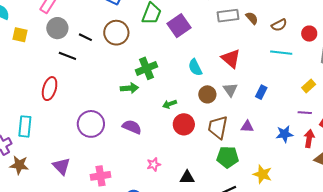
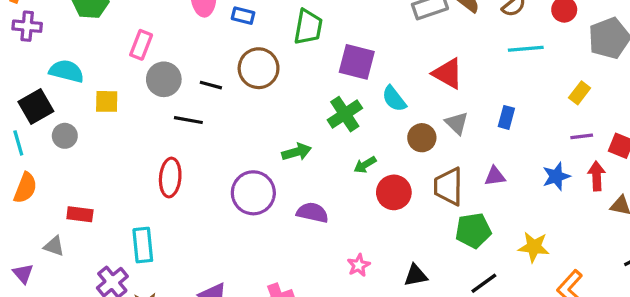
purple square: (179, 26) -> (357, 62), moved, turned -30
green cross: (146, 68) -> (345, 114), moved
purple circle: (91, 124) -> (253, 193), moved

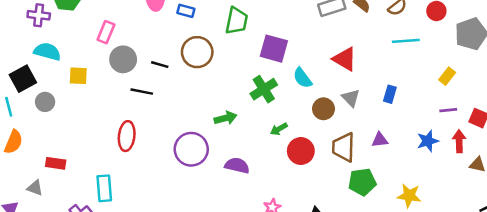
purple cross: (27, 26) -> (39, 15), moved

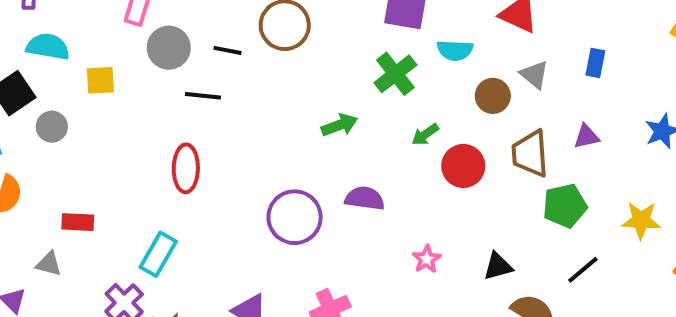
cyan semicircle: (302, 78) -> (455, 50), turned -45
purple circle: (191, 149) -> (295, 217), moved
cyan rectangle: (104, 188) -> (158, 254), turned 40

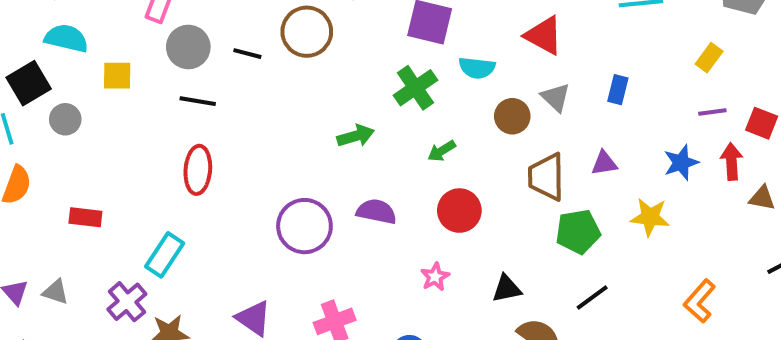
black line: (203, 96) -> (198, 101), moved
red circle: (463, 166) -> (459, 211), moved
yellow star: (641, 220) -> (650, 217), moved
gray triangle: (49, 264) -> (56, 292), moved

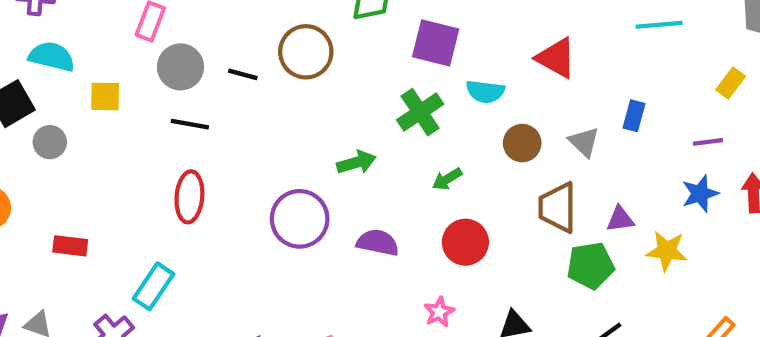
gray triangle: (556, 97) -> (584, 142), moved
purple line: (712, 112) -> (708, 142), moved
purple triangle: (604, 163) -> (620, 219), moved
purple circle: (304, 226) -> (300, 219), moved

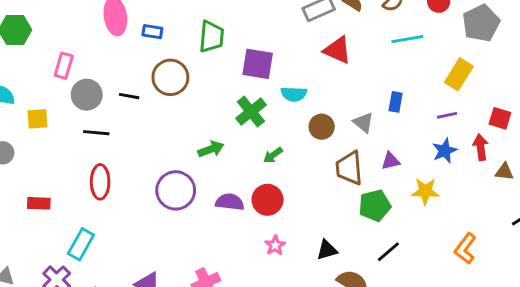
red triangle: (556, 58) -> (337, 50), moved
yellow rectangle: (731, 83) -> (459, 74), size x1.5
purple triangle: (620, 219) -> (391, 161), moved
red circle: (465, 242) -> (267, 200), moved
red rectangle: (70, 246) -> (39, 203), moved

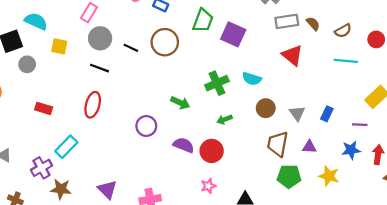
purple square: (258, 64) -> (233, 34), moved
blue rectangle: (396, 102) -> (327, 114), moved
green arrow: (211, 149) -> (180, 103), turned 30
purple circle: (176, 190) -> (146, 126), size x0.7

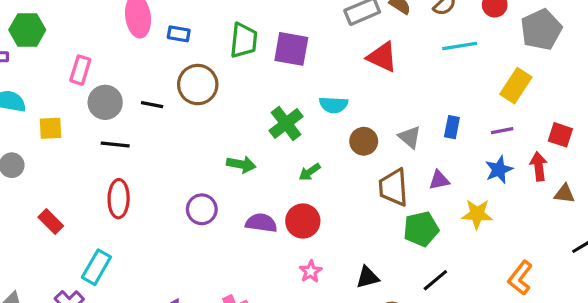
red rectangle: (44, 108) -> (51, 221), turned 42

